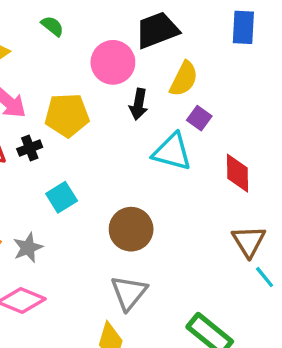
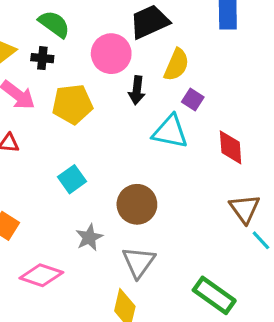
green semicircle: (52, 26) -> (54, 24), size x1.5
black cross: (30, 148) -> (42, 58), moved, turned 30
gray star: (28, 248) -> (89, 237), moved

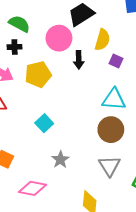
cyan triangle: (170, 132) -> (114, 99), moved
brown circle: (137, 204) -> (111, 130), moved
gray triangle: (139, 262) -> (109, 166), moved

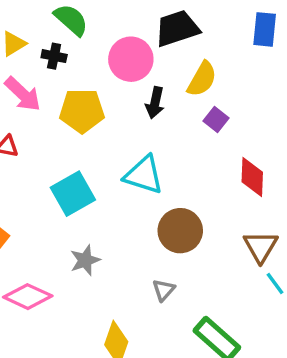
cyan triangle: (114, 99) -> (144, 175), moved
cyan square: (44, 123) -> (73, 194), size x1.4
gray triangle: (109, 166) -> (164, 290), size x0.6

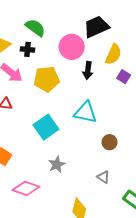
brown circle: (180, 231) -> (109, 142), size x0.6
gray triangle: (164, 290) -> (103, 177), turned -32

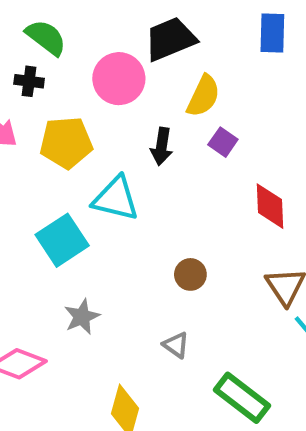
black arrow: (88, 70) -> (162, 146), moved
cyan triangle: (85, 112) -> (116, 199), moved

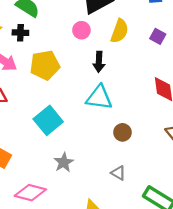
pink circle: (119, 79) -> (81, 30), moved, size x0.6
purple square: (223, 142) -> (158, 36), moved
cyan triangle: (116, 199) -> (99, 98), moved

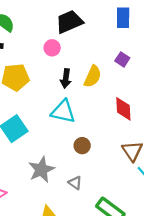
yellow semicircle: (120, 31) -> (93, 76), moved
gray star: (64, 162) -> (41, 170), moved, size x1.4

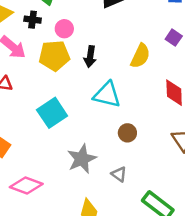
pink circle: (52, 48) -> (64, 29), moved
black arrow: (66, 78) -> (90, 57), moved

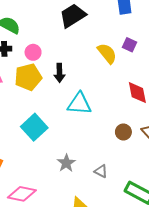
yellow semicircle: (140, 56) -> (107, 53), moved, turned -55
brown circle: (127, 133) -> (123, 132), moved
gray star: (82, 159) -> (66, 163), size x0.7

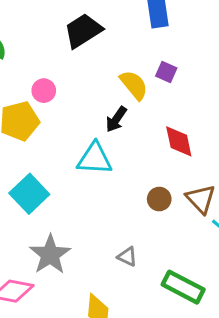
pink circle: (33, 52) -> (44, 91), moved
black arrow: (59, 73) -> (116, 119), moved, turned 36
gray star: (66, 163) -> (50, 255), moved, size x1.5

